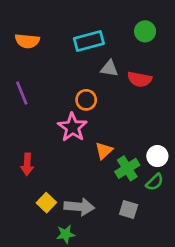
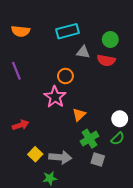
green circle: (145, 31) -> (110, 40), moved
red arrow: (27, 164) -> (21, 125), turned -112
green cross: (127, 168) -> (89, 139), moved

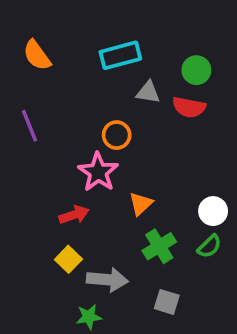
orange semicircle: (21, 31) -> (37, 55), turned 48
red arrow: (21, 125) -> (74, 215), moved
yellow square: (35, 154) -> (68, 259), moved
gray square: (98, 159) -> (167, 302), moved

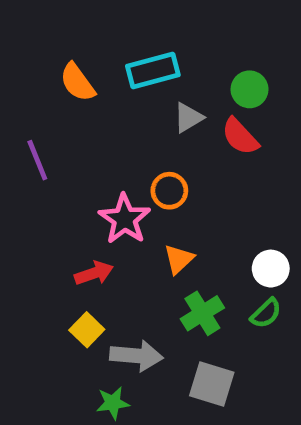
orange semicircle: (37, 55) -> (77, 82), moved
gray triangle: (148, 92) -> (188, 118), turned -40
red semicircle: (189, 107) -> (240, 137), turned 36
orange circle: (117, 135) -> (169, 191), moved
gray square: (167, 302) -> (212, 384), size x1.4

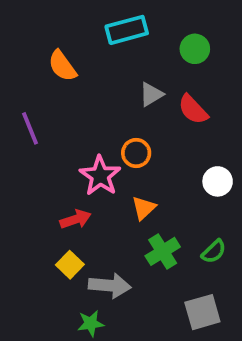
cyan rectangle: (153, 70) -> (127, 30), moved
green circle: (250, 89) -> (195, 49), moved
white circle: (271, 269) -> (218, 181), moved
gray square: (212, 384) -> (202, 312), moved, turned -33

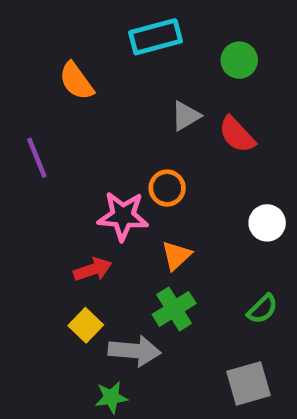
pink star: (100, 176) -> (123, 216), turned -30
green cross: (163, 251) -> (174, 309), moved

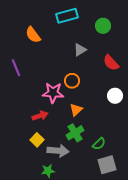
red semicircle: (237, 135) -> (111, 63), moved
green semicircle: (262, 309) -> (99, 144), moved

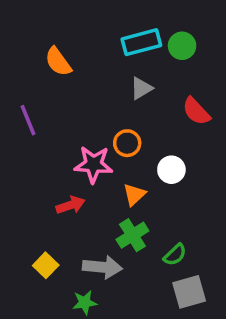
cyan rectangle: (67, 16) -> (141, 42), moved
white circle: (115, 96) -> (171, 170), moved
yellow square: (37, 140) -> (46, 265), moved

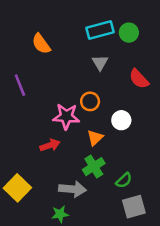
gray triangle: (141, 88) -> (100, 63), turned -30
yellow square: (46, 265) -> (17, 188), moved, size x1.5

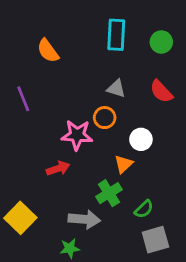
cyan rectangle: (100, 30) -> (116, 35), turned -72
green circle: (129, 33) -> (161, 42), moved
gray triangle: (100, 63) -> (116, 89), moved, turned -42
orange triangle: (95, 138) -> (124, 164), moved

